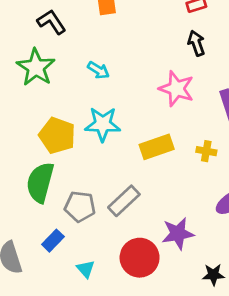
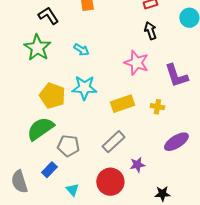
green semicircle: (40, 182) -> (40, 129), turned 40
gray rectangle: (124, 201) -> (113, 142), moved
purple star: (178, 233) -> (137, 165), size x0.7

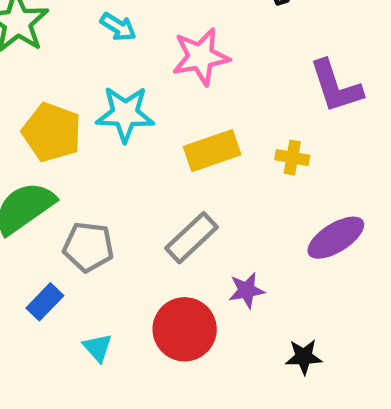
pink star: (136, 63) -> (201, 57), moved, turned -30

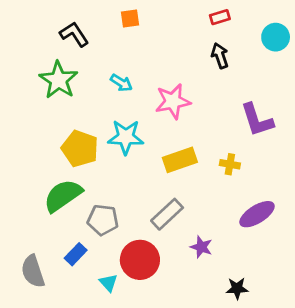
purple star: (246, 290) -> (201, 247), turned 30
red circle: (185, 329) -> (140, 260), moved

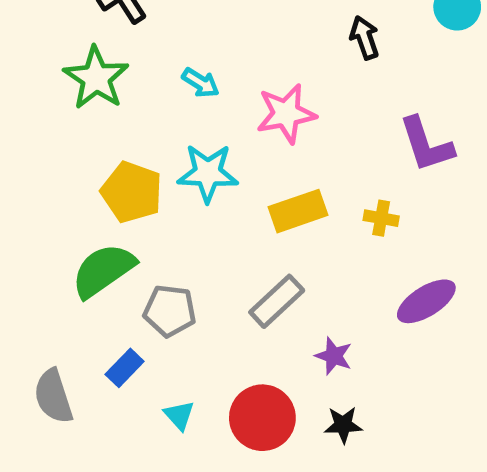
red circle: (140, 260) -> (262, 418), moved
black star: (237, 288) -> (343, 425), moved

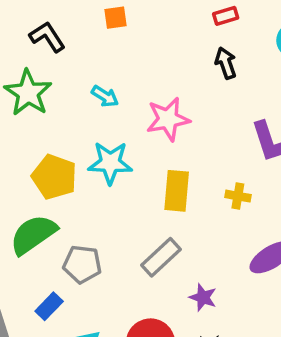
yellow rectangle: (298, 211) -> (177, 191), turned -66

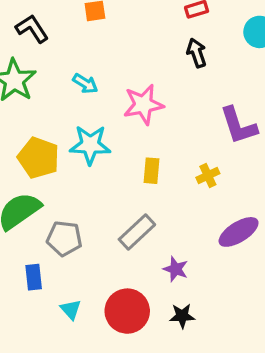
yellow rectangle: (177, 191) -> (151, 171), size x0.7
yellow cross: (238, 196) -> (208, 176), turned -35
blue rectangle: (49, 306) -> (34, 277), turned -50

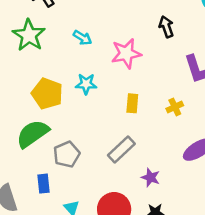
black arrow: (197, 53) -> (166, 27), moved
cyan star: (90, 145) -> (86, 84), size x0.7
gray pentagon: (64, 238) -> (67, 154), turned -30

